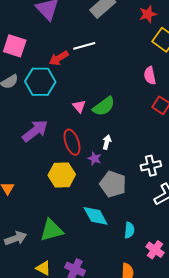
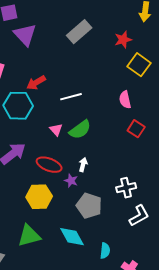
white line: (84, 46) -> (71, 97), moved
red ellipse: (72, 142) -> (49, 165), turned -50
green triangle: (52, 230) -> (29, 236), moved

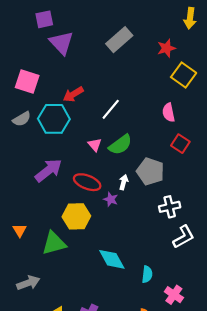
white line: (71, 97) -> (111, 109), turned -35
gray pentagon: (89, 206) -> (150, 171), moved
green triangle: (29, 236) -> (54, 243), moved

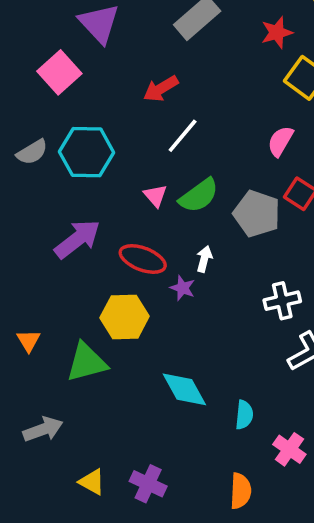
pink square: (27, 81) -> (59, 72), moved, turned 30
red arrow: (73, 94) -> (161, 89), moved
pink semicircle: (169, 113) -> (280, 141), turned 42
gray pentagon: (150, 171) -> (257, 214), moved

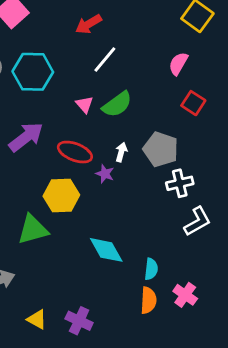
gray pentagon: (257, 214) -> (161, 149), moved
orange semicircle: (241, 491) -> (148, 300), moved

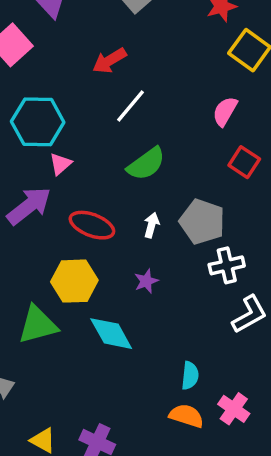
pink triangle: (84, 104) -> (60, 164), moved, turned 30
purple star: (105, 174) -> (146, 281), moved, turned 30
cyan diamond: (106, 250) -> (111, 334), moved
orange semicircle: (148, 300) -> (186, 416), turned -75

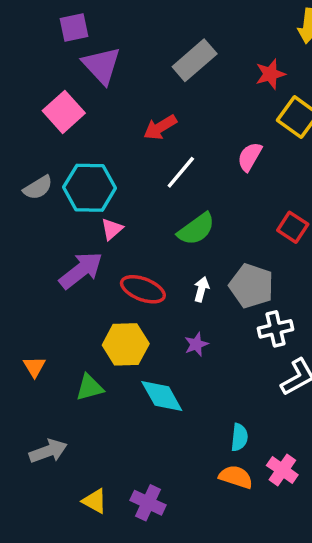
pink semicircle: (225, 111) -> (250, 157), moved
green triangle: (38, 325) -> (90, 387), size x0.7

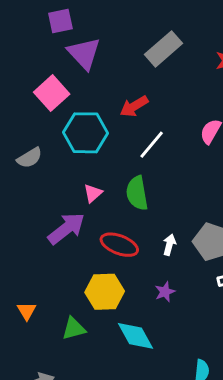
cyan hexagon: (90, 188) -> (85, 133), moved
green semicircle: (196, 229) -> (137, 193), moved, turned 116

